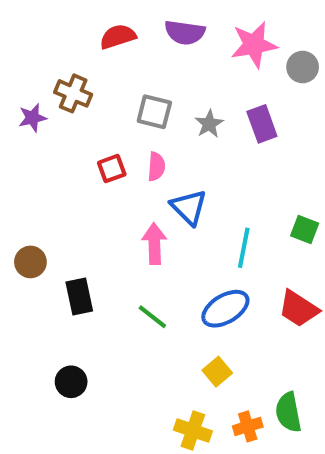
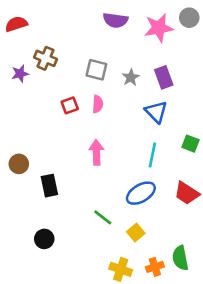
red semicircle: (118, 37) -> (16, 24), moved
gray circle: (303, 67) -> (189, 18), moved
blue triangle: (189, 207) -> (156, 112), moved
green line: (152, 317) -> (103, 217), moved

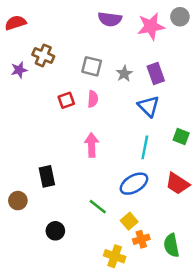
brown circle: (19, 164) -> (18, 201), moved
black circle: (44, 239) -> (55, 231), moved
orange cross: (155, 267) -> (141, 239), moved

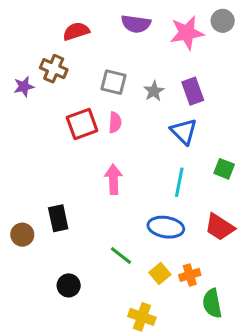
red semicircle: (15, 23) -> (76, 31), moved
red square: (66, 100) -> (82, 124), size x1.5
blue ellipse: (134, 184) -> (166, 227), turned 40
brown circle: (18, 201) -> (22, 235), moved
orange cross: (141, 239) -> (190, 275), moved

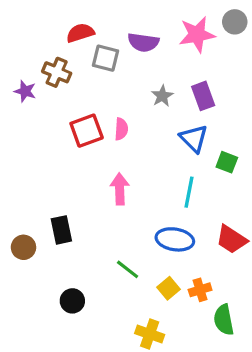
purple semicircle: (136, 24) -> (143, 42), moved
gray square: (113, 82) -> (105, 58), moved
purple star: (24, 87) -> (25, 91), turned 30
green square: (224, 169) -> (227, 162), moved

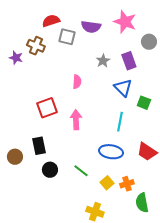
gray circle: (235, 22) -> (149, 42), moved
pink star: (197, 34) -> (125, 22), turned 30
red square: (87, 131) -> (47, 108), moved
black circle: (72, 301) -> (50, 170), moved

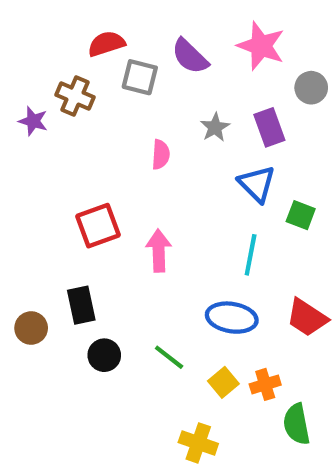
purple semicircle: (91, 27) -> (190, 56), turned 36
pink semicircle: (77, 82) -> (161, 155), moved

